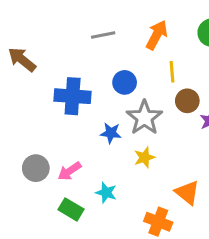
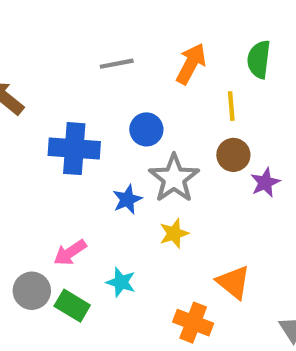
yellow line: (172, 72) -> (231, 106), moved
blue star: (111, 133) -> (127, 199), turned -30
gray circle: (36, 168) -> (32, 291), moved

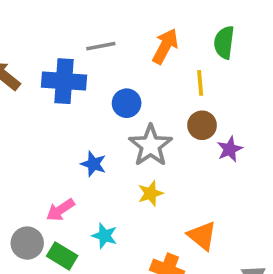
blue cross: (74, 149) -> (64, 81), moved
blue star: (127, 199) -> (93, 164), moved, turned -30

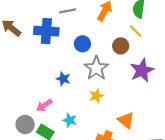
yellow line: (200, 83) -> (136, 31), moved, turned -40
brown circle: (202, 125) -> (121, 46), moved
purple star: (230, 149) -> (142, 70), size x1.6

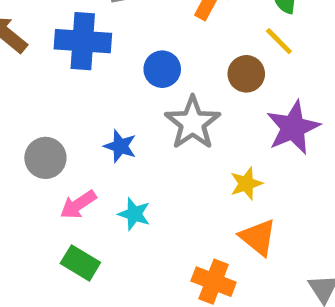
yellow star: (96, 96) -> (246, 184), moved
cyan star: (70, 120) -> (134, 214), moved
gray circle: (25, 125) -> (45, 158), moved

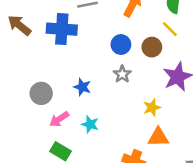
blue circle: (162, 69) -> (121, 45), moved
gray star: (193, 123) -> (122, 74), size x0.6
orange triangle: (258, 237) -> (158, 137), turned -40

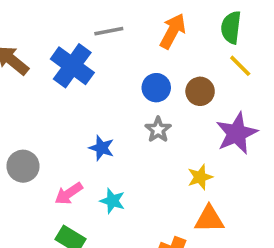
blue cross: (62, 29) -> (72, 66), turned 32
yellow line: (170, 29) -> (240, 66), moved
gray circle: (41, 93) -> (23, 166), moved

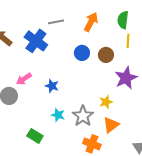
yellow line: (240, 66) -> (128, 41), turned 48
gray star: (158, 130) -> (83, 116), moved, size x1.5
pink arrow: (69, 194) -> (24, 79), moved
orange triangle: (209, 219) -> (111, 125), turned -36

